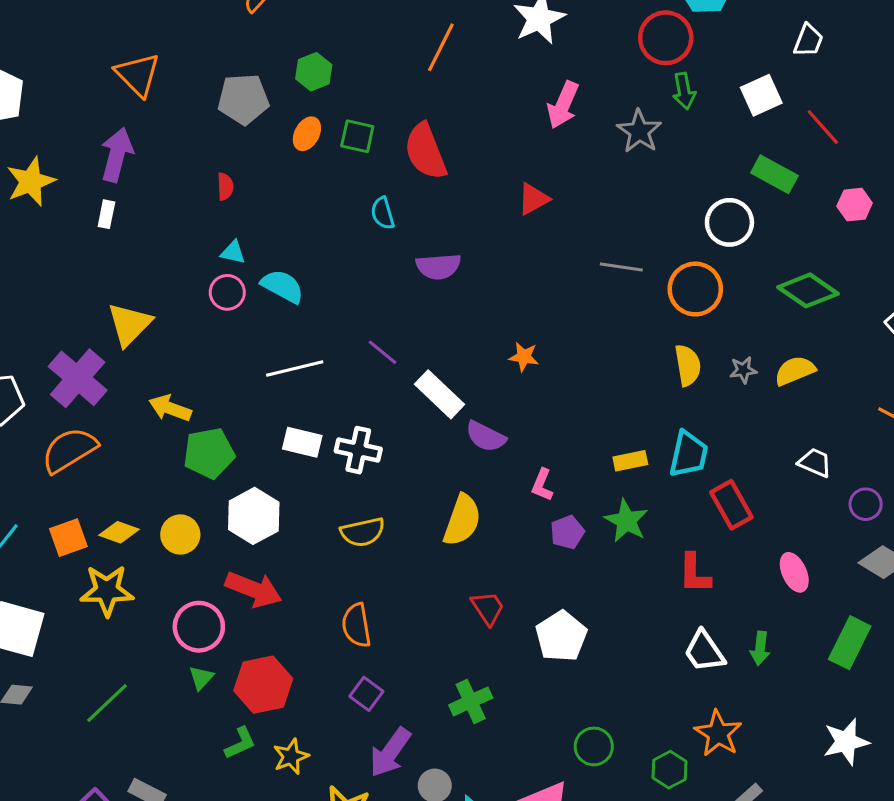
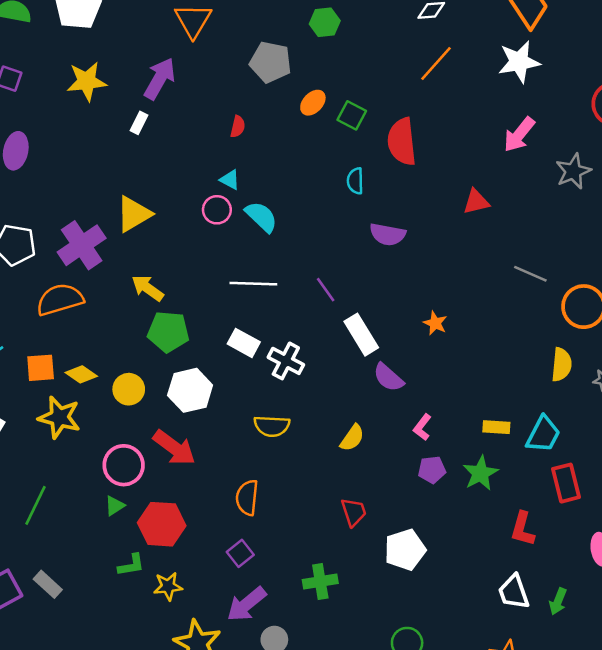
green hexagon: (314, 72) -> (325, 22), moved
yellow semicircle: (462, 520) -> (352, 438), size x0.7
green line: (107, 703) -> (36, 505), turned -36

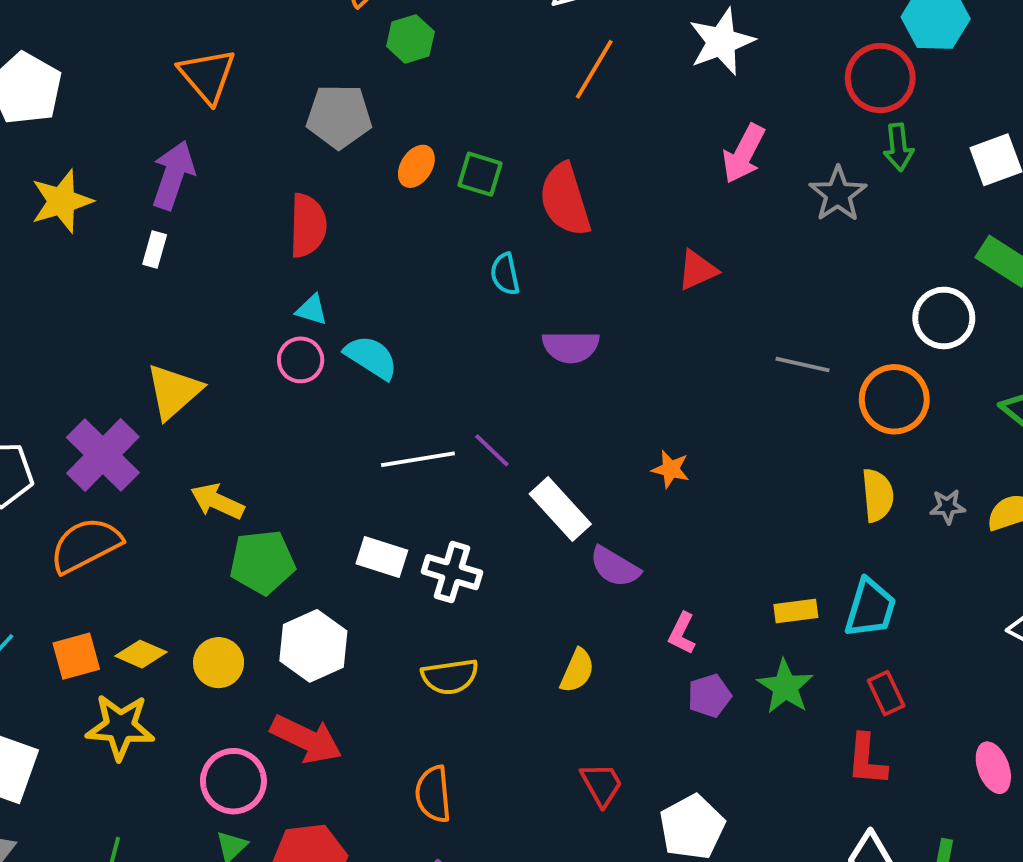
red semicircle: (238, 127) -> (308, 226), size x1.8
white line: (253, 284) -> (418, 459), moved
red rectangle: (566, 483) -> (886, 693), moved, size x0.7

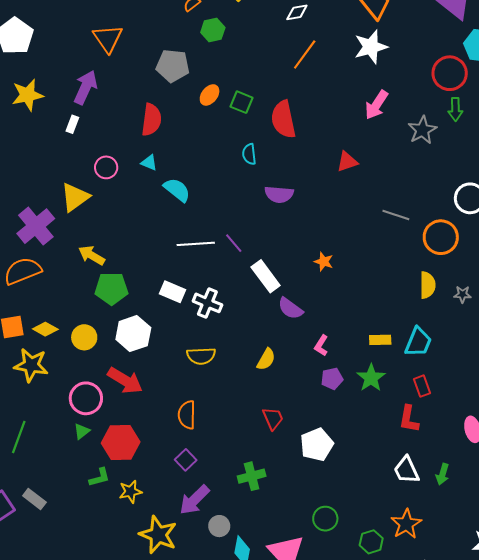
pink circle: (301, 360) -> (106, 167), moved

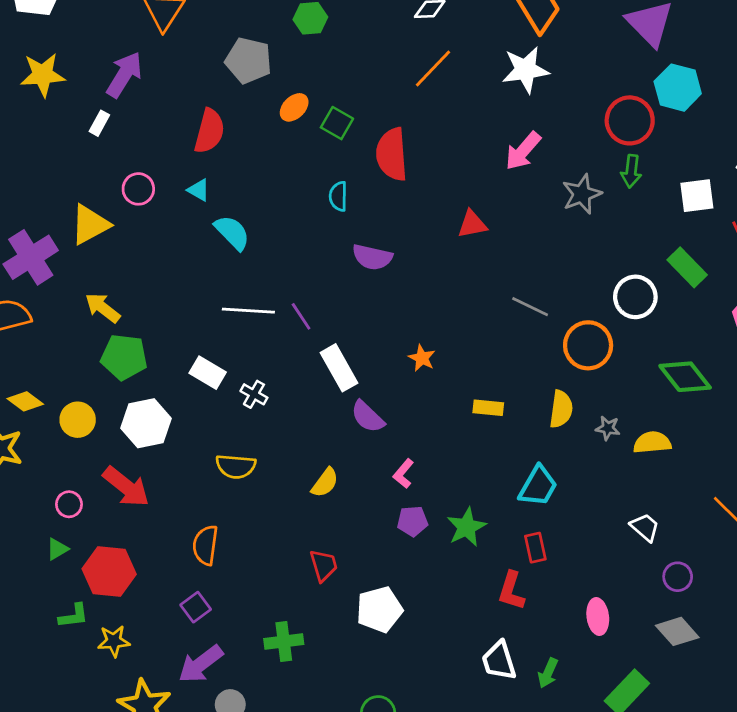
white cross: (207, 303) -> (254, 394), size x0.7
yellow rectangle: (380, 340) -> (488, 408), moved
pink circle: (86, 398) -> (69, 504), size x0.6

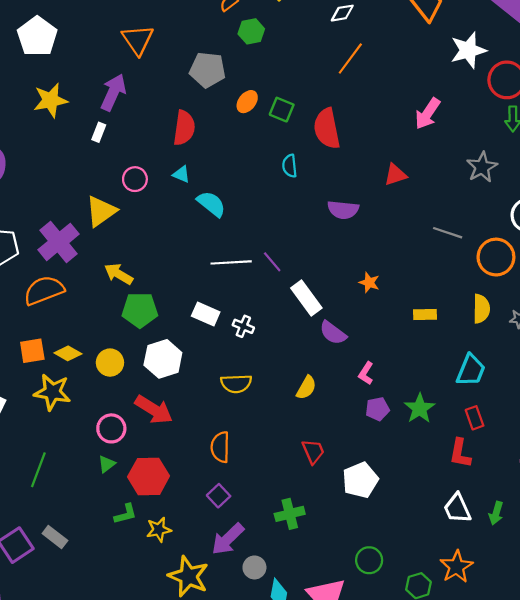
white star: (526, 70) -> (468, 50), moved
gray star: (582, 194) -> (482, 167), moved
purple semicircle: (372, 257) -> (343, 210), moved
pink circle: (69, 504) -> (111, 428), size x1.4

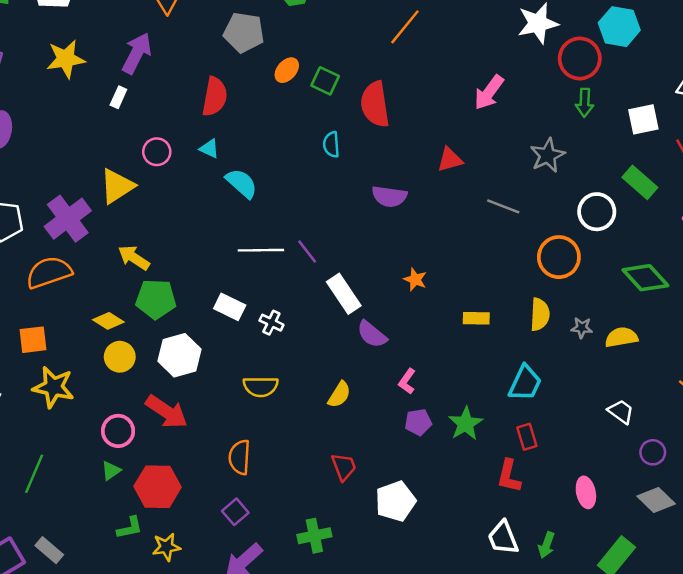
gray line: (448, 233) -> (503, 206), moved
yellow diamond: (68, 353) -> (108, 321), moved

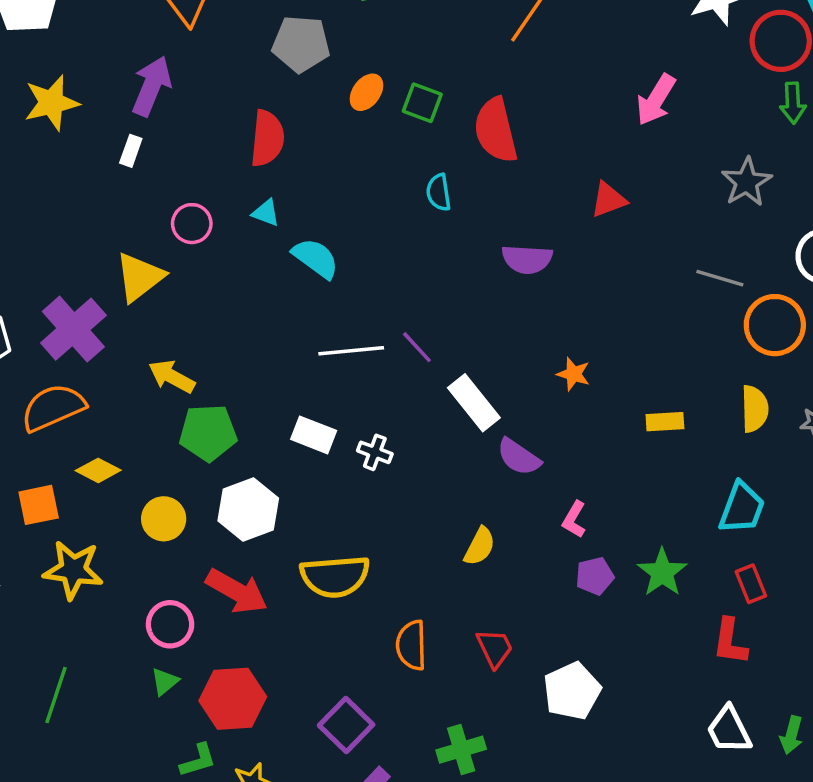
gray line: (503, 206) -> (720, 278), moved
yellow diamond: (108, 321) -> (98, 470), moved
yellow semicircle: (261, 387) -> (335, 576), moved, size x1.4
orange semicircle: (240, 457) -> (411, 645), moved
purple square: (235, 512) -> (346, 725), size x1.4

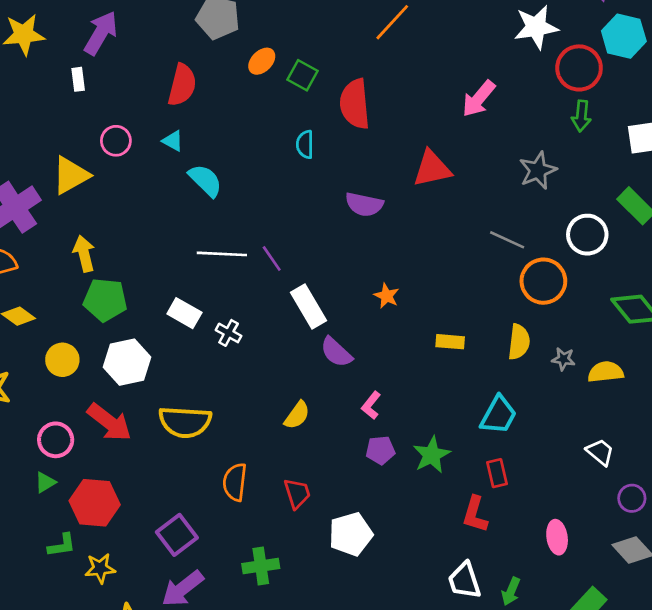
white rectangle: (131, 151) -> (78, 79), turned -35
red triangle: (609, 200) -> (432, 169), size x1.4
yellow arrow: (172, 377) -> (84, 254), turned 40

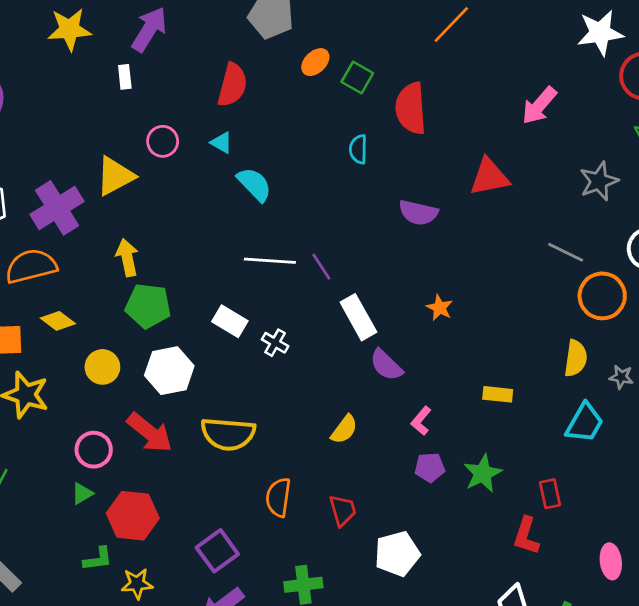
yellow rectangle: (450, 342) -> (498, 394), moved
cyan trapezoid: (499, 415) -> (585, 423), moved

